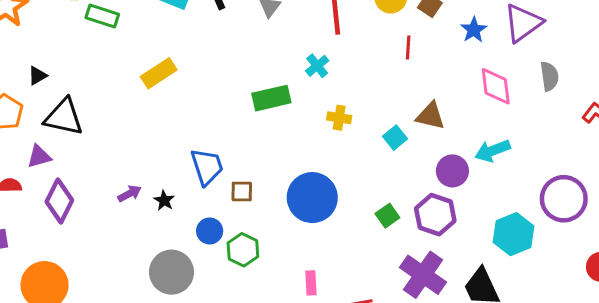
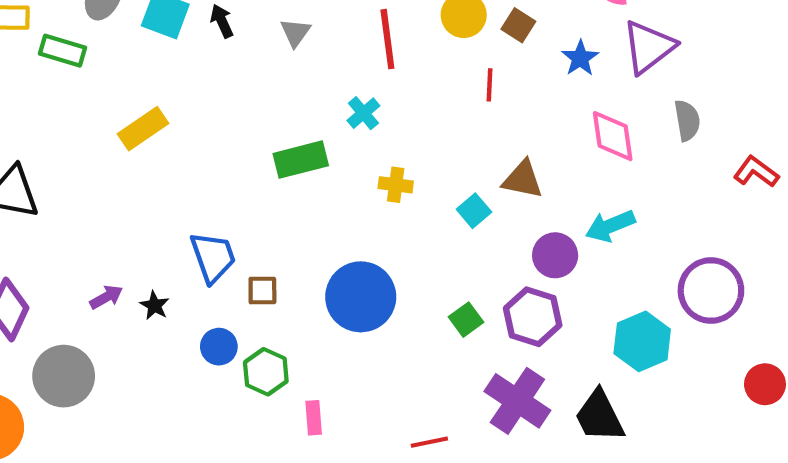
gray circle: (171, 272) -> (64, 376), moved
pink rectangle: (311, 283) -> (314, 418), moved

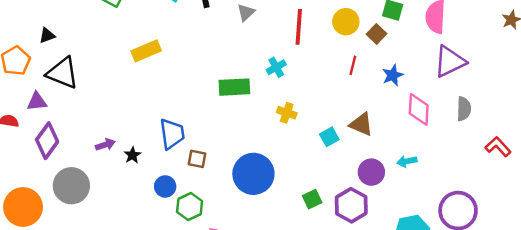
blue star: (580, 58) -> (393, 75), moved
cyan arrow: (610, 226) -> (407, 161), size x0.7

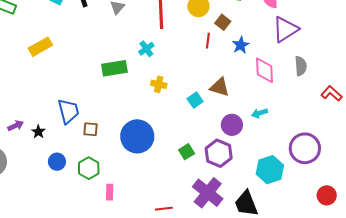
brown square: (376, 34) -> (223, 22), moved
blue circle: (165, 186) -> (57, 162), moved

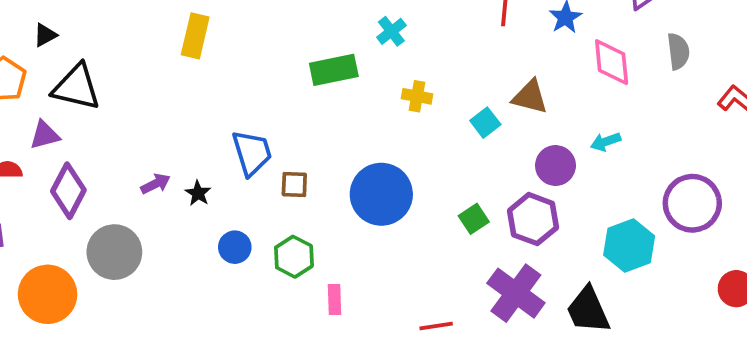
yellow rectangle: (40, 47) -> (195, 36), turned -45

